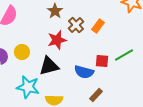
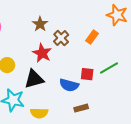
orange rectangle: (98, 26) -> (92, 37), moved
red star: (57, 40) -> (42, 53), turned -30
brown rectangle: (96, 95) -> (81, 108), turned 32

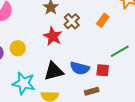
red square: (87, 74) -> (103, 70), moved
black triangle: (34, 79) -> (54, 71), moved

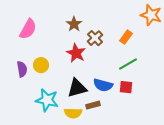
green line: (120, 51) -> (128, 64), moved
brown rectangle: (92, 91) -> (93, 105), moved

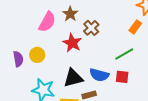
pink semicircle: (28, 29) -> (47, 22), moved
orange rectangle: (126, 37) -> (135, 27), moved

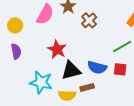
red star: (72, 43) -> (57, 49), moved
yellow circle: (37, 55) -> (15, 25), moved

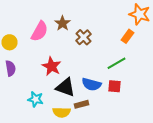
black triangle: (71, 70) -> (66, 87), turned 35
cyan star: (41, 82) -> (36, 99), size x0.7

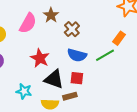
orange rectangle: (128, 36) -> (119, 38), moved
blue semicircle: (92, 84) -> (77, 55), moved
red square: (114, 86) -> (77, 78), moved

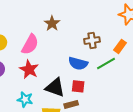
pink semicircle: (28, 23) -> (30, 44), moved
brown cross: (72, 29) -> (92, 40), moved, turned 35
red star: (40, 58) -> (29, 69), moved

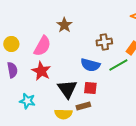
black triangle: (55, 87) -> (67, 89), turned 35
cyan star: (25, 99) -> (27, 101), moved

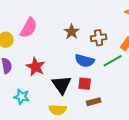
brown star: (64, 25) -> (72, 32), moved
pink semicircle: (42, 46) -> (29, 28), moved
brown rectangle: (83, 106) -> (94, 102), moved

